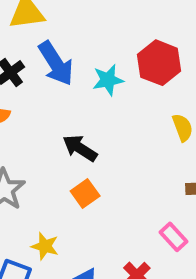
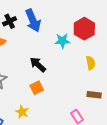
cyan star: (108, 80) -> (62, 41), moved
yellow star: (45, 246) -> (22, 112), moved

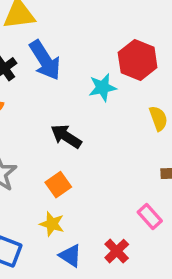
orange square: (37, 88) -> (58, 185), moved

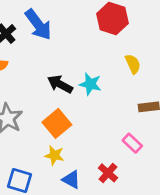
cyan star: (103, 87) -> (90, 84), moved, turned 30
orange square: (58, 185) -> (57, 123), size x1.4

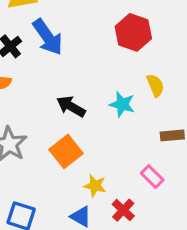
cyan star: (90, 84) -> (122, 104), moved
yellow star: (54, 155) -> (95, 186), moved

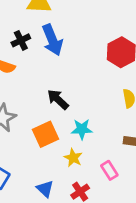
cyan star: (122, 104) -> (82, 129), moved, turned -30
yellow star: (95, 186) -> (73, 158), moved

